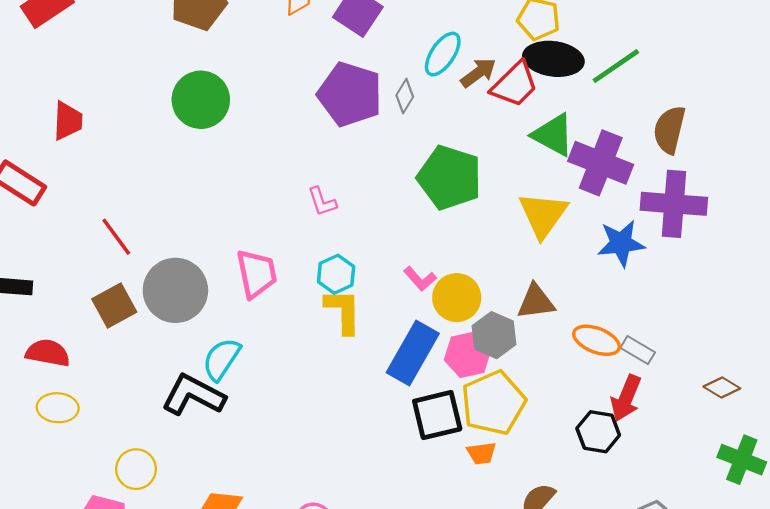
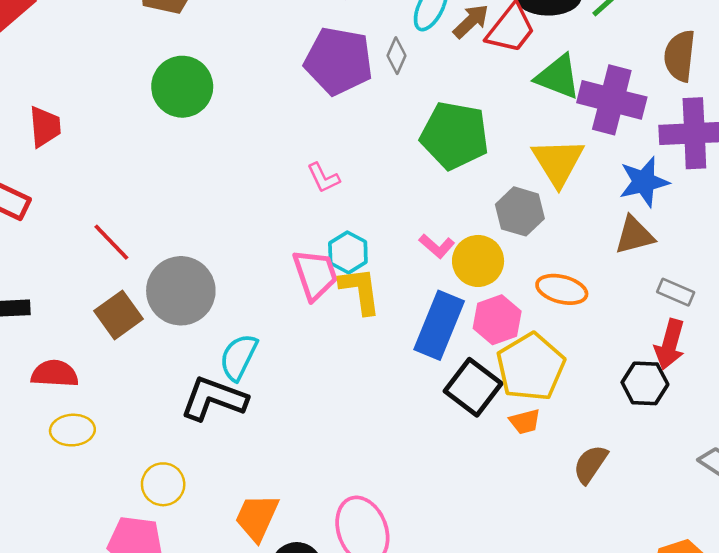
pink trapezoid: (257, 274) -> (315, 274), moved
brown triangle: (536, 302) -> (634, 235), moved
gray hexagon: (494, 335) -> (520, 211), moved
orange ellipse: (596, 340) -> (562, 289), moved
black square: (437, 415) -> (473, 387), turned -32

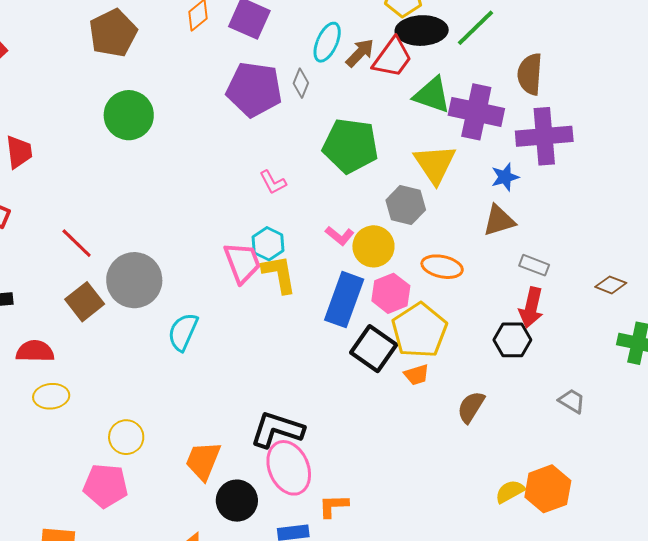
pink L-shape: (323, 178) -> (273, 182), moved
blue star: (644, 182) -> (505, 177), size x0.7
black L-shape: (214, 399) -> (277, 430), moved

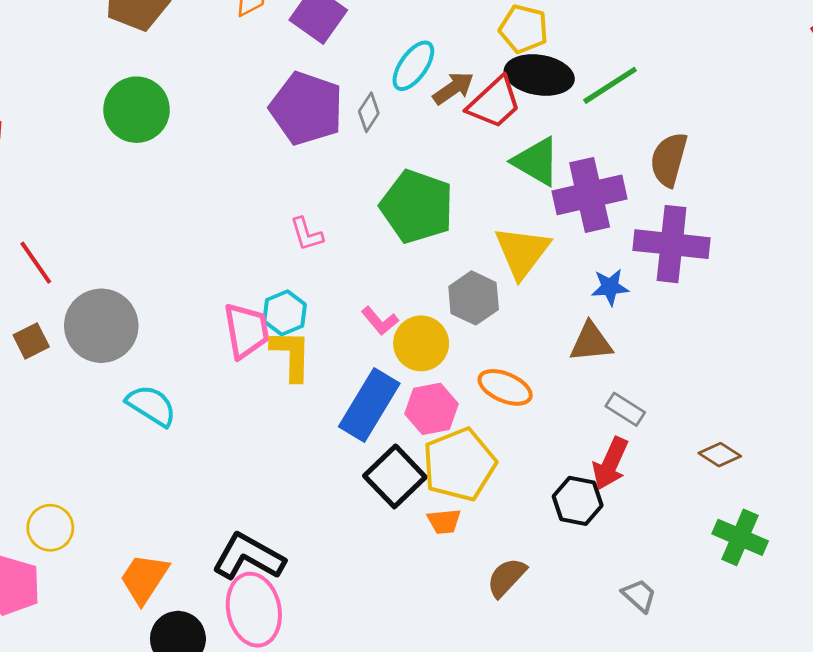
purple cross: (476, 112) -> (590, 195), turned -36
brown square: (85, 302) -> (31, 341), size x0.7
cyan semicircle: (183, 332) -> (151, 406), turned 87

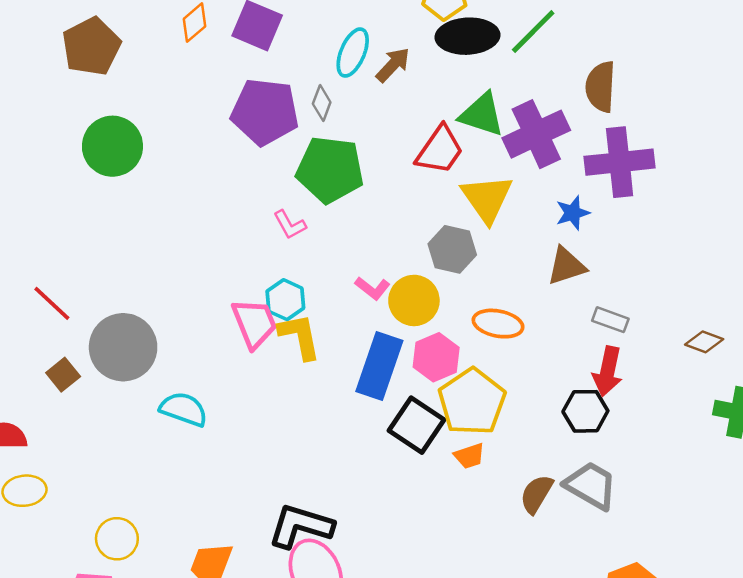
red trapezoid: (494, 103) -> (440, 150), moved
green pentagon: (417, 207) -> (330, 170), moved
gray trapezoid: (639, 595) -> (591, 485), moved, size x1.6

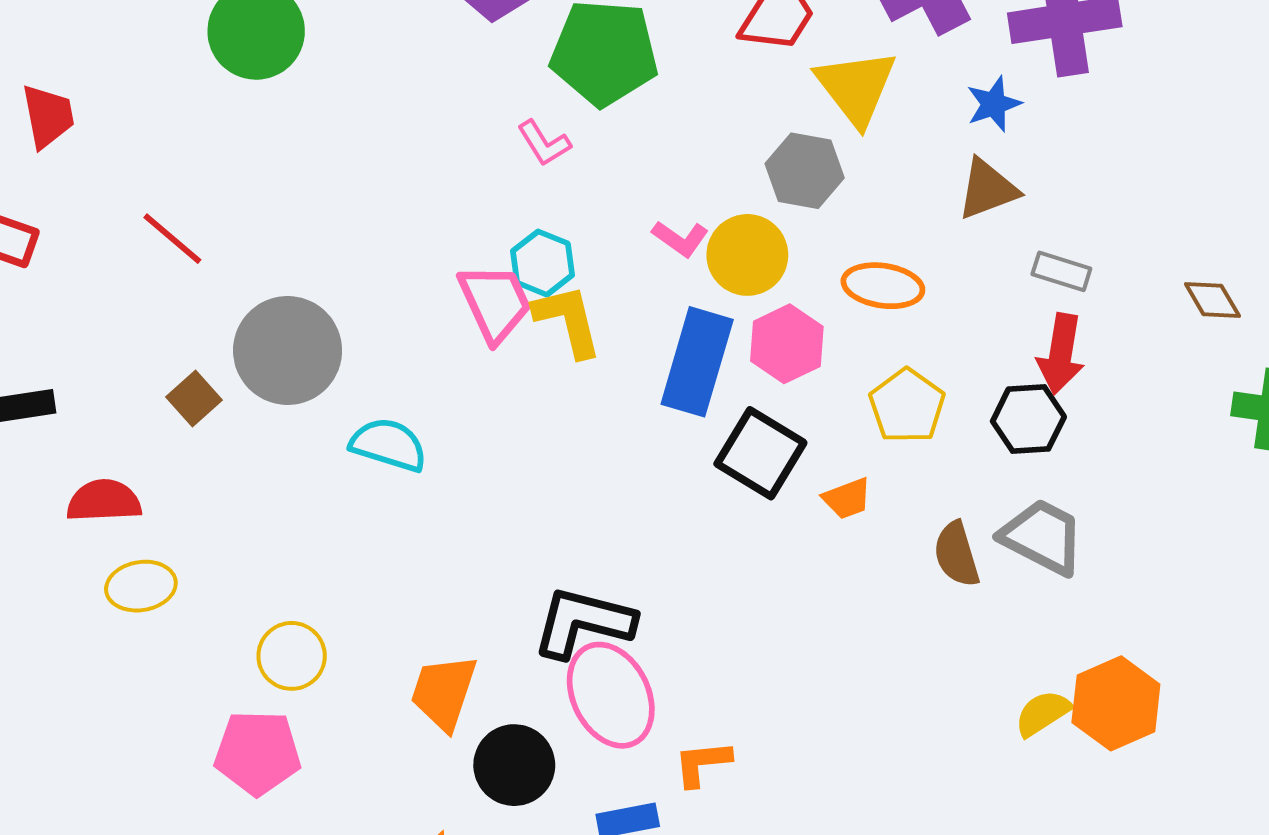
red line: (52, 303) -> (172, 239), moved
brown diamond: (704, 342) -> (1212, 300), turned 42
yellow pentagon: (472, 402) -> (907, 406), moved, size x0.7
brown semicircle: (537, 494) -> (957, 554), turned -45

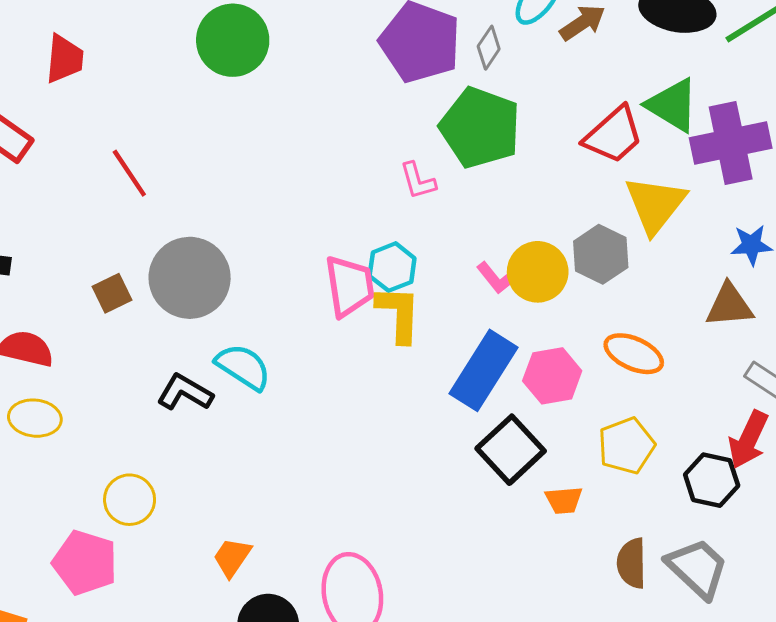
yellow circle: (747, 255) -> (538, 272), moved
black L-shape: (583, 622) -> (185, 392), moved, size x0.7
orange trapezoid: (444, 692) -> (232, 557), size x0.7

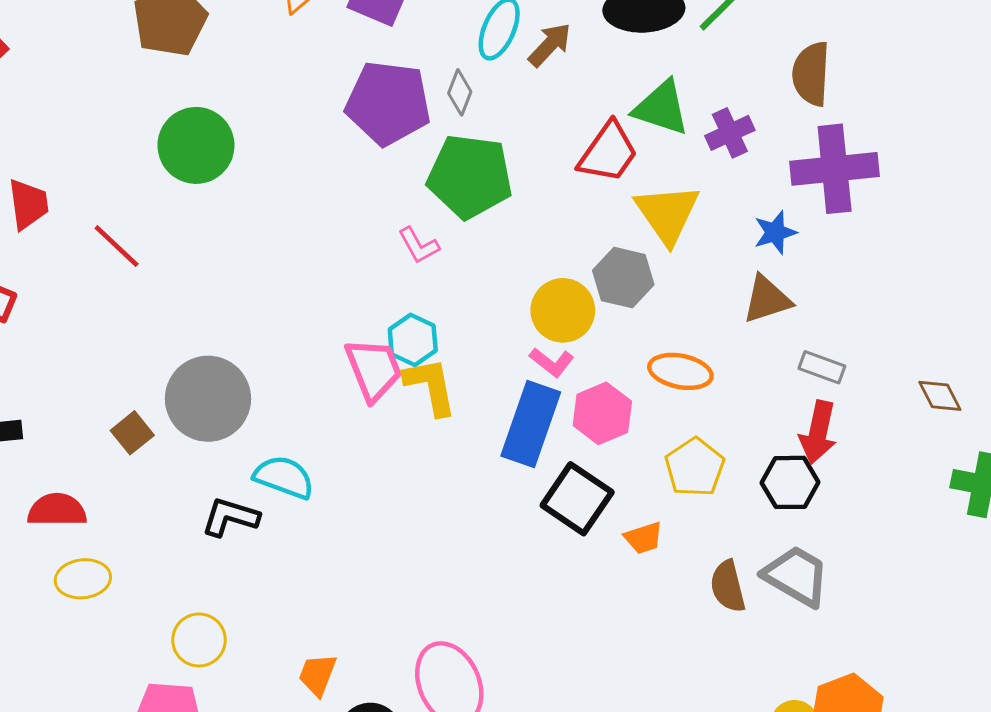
purple cross: (731, 143) -> (730, 133), size x0.6
red line: (129, 173) -> (117, 246), moved
pink L-shape: (497, 278) -> (552, 362), moved

